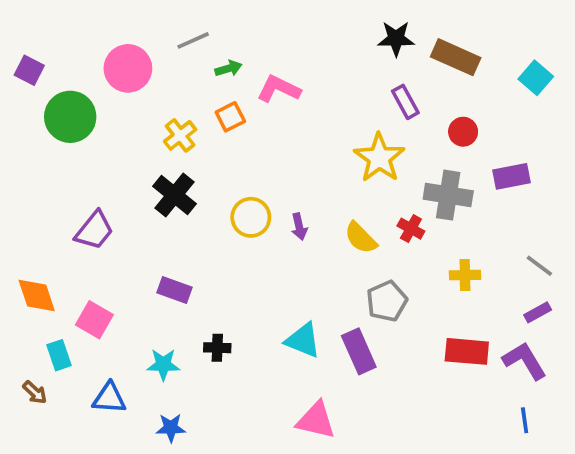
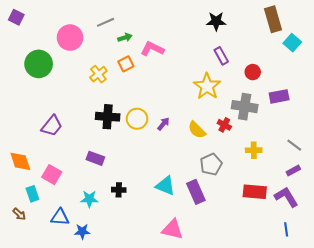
brown rectangle: (456, 57) -> (273, 19), moved, turned 50
purple square: (29, 70) -> (16, 17), moved
black cross: (174, 195) -> (108, 117), moved, turned -35
purple arrow: (299, 227) -> (163, 124), turned -128
blue star: (171, 428) -> (82, 231), moved

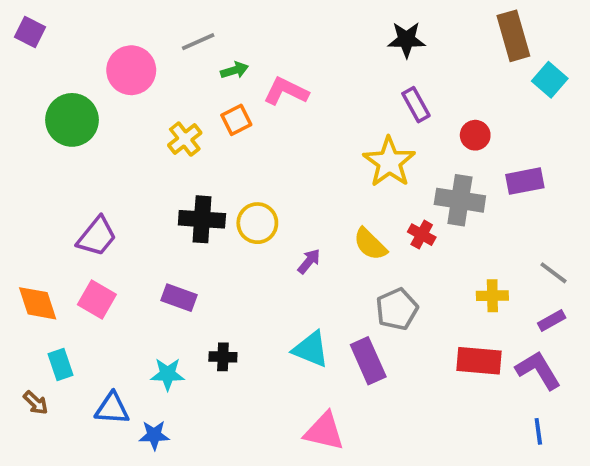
purple arrow: (163, 124) -> (309, 261), moved
yellow cross: (254, 150) -> (492, 296), moved
pink square: (52, 175) -> (97, 300), moved

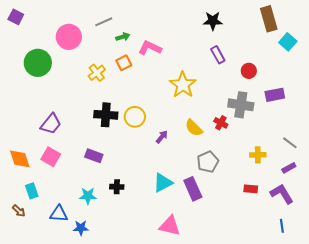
yellow star: (389, 162) -> (183, 85), moved
cyan triangle: (311, 349) -> (163, 183), turned -50
red rectangle: (479, 361) -> (251, 189), size x0.6

